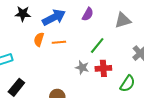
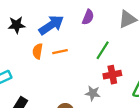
gray star: (82, 68) -> (93, 93), moved

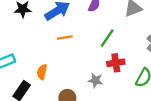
orange semicircle: (38, 51) -> (42, 72), moved

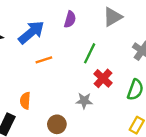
red cross: (116, 63) -> (103, 78), turned -30

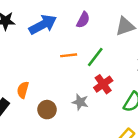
orange line: (44, 60) -> (69, 55), moved
brown circle: (57, 124) -> (47, 110), moved

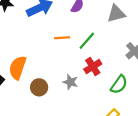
orange semicircle: (23, 90) -> (18, 68), size x1.5

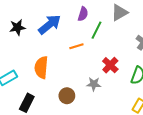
green line: (87, 41) -> (96, 30), moved
orange semicircle: (18, 68) -> (41, 67), moved

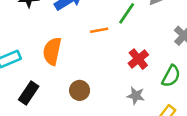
gray star: (94, 84) -> (136, 96), moved

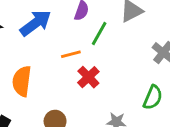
red cross: (138, 59) -> (88, 77), moved

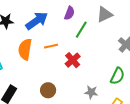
orange line: (71, 54) -> (51, 46), moved
orange semicircle: (22, 81) -> (25, 49), moved

